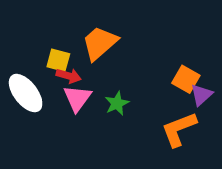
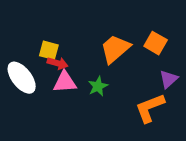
orange trapezoid: (100, 43) -> (115, 49), moved
orange square: (186, 79) -> (156, 43), moved
pink triangle: (77, 98) -> (65, 82), turned 50

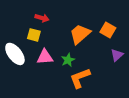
red arrow: (58, 63) -> (42, 18), moved
orange L-shape: (150, 108) -> (80, 78), moved

